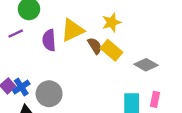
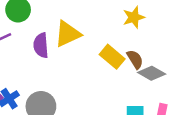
yellow star: (111, 22) -> (134, 17), moved
brown semicircle: (95, 46) -> (135, 59), moved

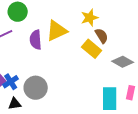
yellow star: (134, 17) -> (90, 18), moved
brown semicircle: (135, 59) -> (102, 36), moved

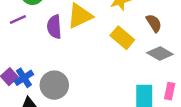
brown semicircle: (102, 36) -> (154, 23), moved

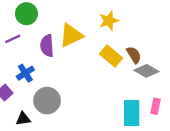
brown semicircle: (154, 23) -> (134, 55), moved
blue cross: (24, 78) -> (25, 73), moved

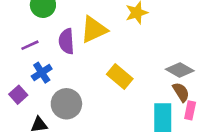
purple line: (13, 39) -> (30, 45), moved
brown semicircle: (134, 55) -> (181, 92), moved
yellow rectangle: (111, 56) -> (120, 76), moved

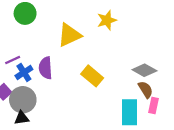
purple semicircle: (66, 41) -> (46, 68), moved
purple line: (30, 45) -> (13, 60), moved
gray circle: (66, 104) -> (23, 100), moved

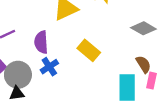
gray diamond: (144, 70) -> (143, 28), moved
blue cross: (24, 72) -> (49, 67), moved

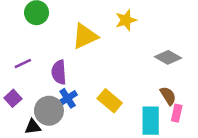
yellow rectangle: (89, 50) -> (110, 101), moved
gray circle: (18, 75) -> (49, 111), moved

